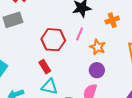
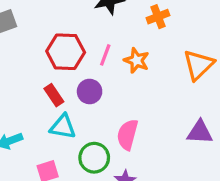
pink line: (80, 34) -> (105, 55), moved
purple circle: (97, 70) -> (90, 91), moved

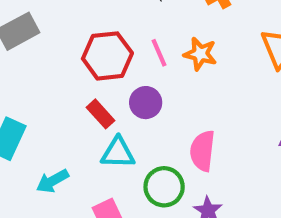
pink line: (105, 55) -> (159, 53), turned -35

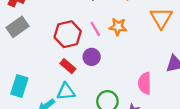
pink semicircle: (202, 151) -> (145, 83), moved
cyan triangle: (118, 153) -> (66, 92), moved

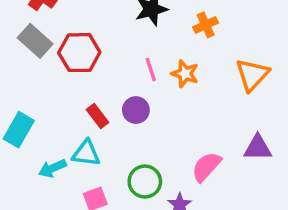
gray rectangle: (17, 27) -> (35, 41), turned 65
red hexagon: (68, 34) -> (79, 53), moved
pink semicircle: (145, 83) -> (206, 167), turned 30

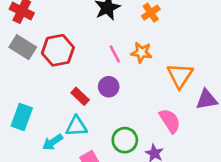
orange triangle: (252, 75) -> (180, 75), moved
pink semicircle: (206, 167) -> (170, 121), turned 115

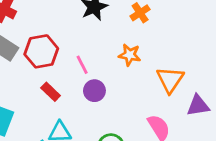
pink line: (115, 54) -> (82, 65), moved
red rectangle: (80, 96) -> (51, 92), moved

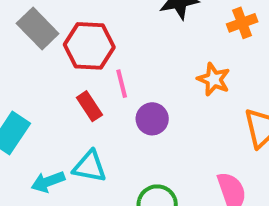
pink line: (82, 65) -> (122, 84), moved

